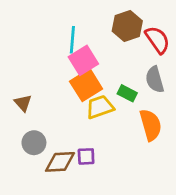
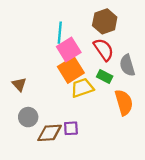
red semicircle: (157, 40) -> (104, 50), moved

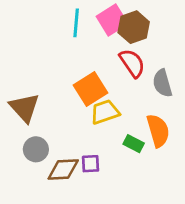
cyan line: (60, 33) -> (76, 23), moved
pink square: (69, 50) -> (112, 20), moved
green rectangle: (105, 77) -> (134, 144), moved
brown triangle: (19, 84) -> (24, 108), size x1.6

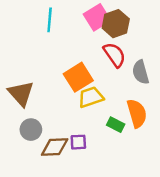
cyan line: (76, 23) -> (50, 20), moved

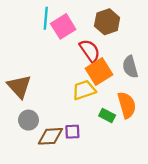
pink square: (97, 17) -> (63, 26), moved
red semicircle: (114, 55) -> (90, 51), moved
orange square: (78, 77) -> (99, 72), moved

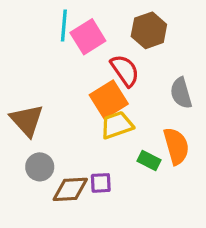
orange square: (99, 72) -> (109, 99), moved

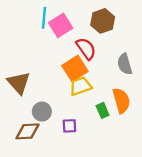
green rectangle: (149, 160) -> (103, 110), turned 40
gray circle: (40, 167) -> (42, 112), moved
brown diamond: (70, 189) -> (27, 131), moved

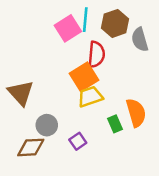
cyan line: (44, 18) -> (85, 20), moved
red semicircle: (86, 49) -> (96, 54), turned 40
gray semicircle: (125, 64) -> (140, 40), moved
purple square: (69, 126) -> (78, 141), turned -32

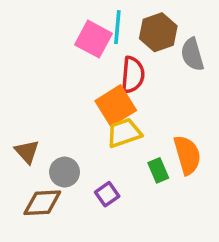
pink square: (68, 28) -> (93, 39), turned -30
brown triangle: (21, 93) -> (27, 152), moved, size x0.7

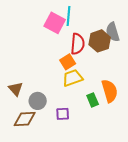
brown hexagon: (158, 32) -> (100, 41), moved
orange square: (116, 106) -> (68, 62), size x0.7
purple square: (107, 194) -> (63, 114), turned 32

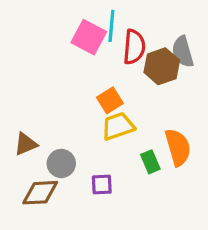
red semicircle: (78, 44) -> (134, 47), moved
brown triangle: (16, 89) -> (26, 144), turned 49

